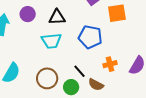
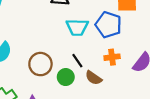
blue pentagon: (90, 37) -> (108, 25), moved
cyan trapezoid: (51, 41) -> (77, 27), moved

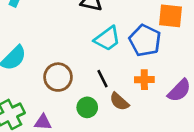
cyan trapezoid: (77, 27) -> (107, 39), turned -45
green circle: (66, 77) -> (87, 107), moved

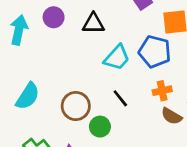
brown semicircle: (119, 102) -> (172, 116), moved
green circle: (87, 107) -> (100, 127), moved

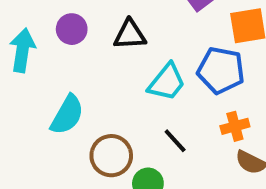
cyan semicircle: (28, 96) -> (67, 115), moved

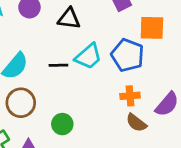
black line: (175, 141) -> (58, 65), moved, turned -60
brown circle: (111, 156) -> (21, 103), moved

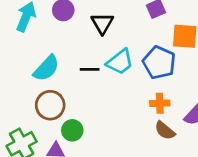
black triangle: (69, 19) -> (102, 23), turned 50
green circle: (62, 124) -> (72, 130), moved

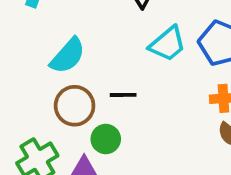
black line: (90, 69) -> (123, 95), moved

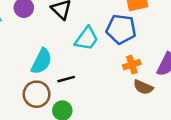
cyan semicircle: (68, 56) -> (41, 61), moved

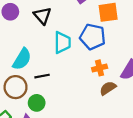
cyan trapezoid: (87, 39) -> (62, 43), turned -40
brown semicircle: (143, 87) -> (108, 88), turned 119

